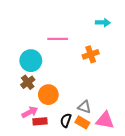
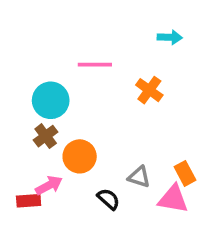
orange cross: (91, 54) -> (149, 90), turned -35
black semicircle: (66, 120) -> (108, 199), turned 112
red rectangle: (40, 121) -> (29, 201), moved
orange rectangle: (82, 122) -> (185, 173), moved, turned 32

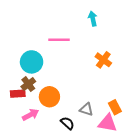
cyan arrow: (170, 37) -> (93, 19), moved, turned -104
orange cross: (149, 90) -> (103, 60), moved
red rectangle: (29, 201) -> (18, 94), moved

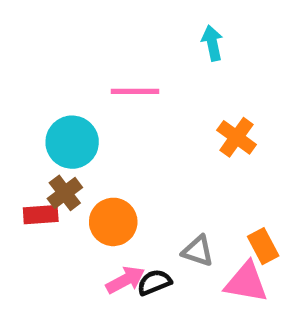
pink arrow: (30, 115) -> (125, 280), moved
black semicircle: (67, 123) -> (154, 282), turned -64

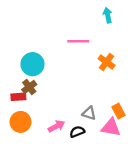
cyan arrow: (212, 43) -> (108, 15), moved
pink line: (135, 91) -> (78, 41), moved
orange circle: (113, 222) -> (21, 122), moved
black semicircle: (154, 282) -> (77, 132), moved

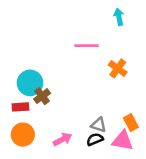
cyan circle: (32, 64) -> (30, 83), moved
brown cross: (29, 87) -> (42, 96), moved
black semicircle: (77, 132) -> (95, 139), moved

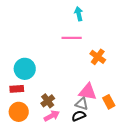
cyan arrow: (119, 17) -> (79, 14), moved
brown cross: (42, 96) -> (48, 101), moved
pink triangle: (123, 141) -> (88, 92), moved

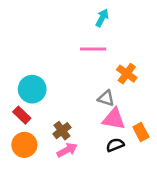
cyan arrow: (79, 14) -> (102, 18), turned 40
red rectangle: (17, 89) -> (22, 115), turned 48
gray triangle: (82, 104) -> (106, 98), moved
black semicircle: (79, 116) -> (115, 145), moved

